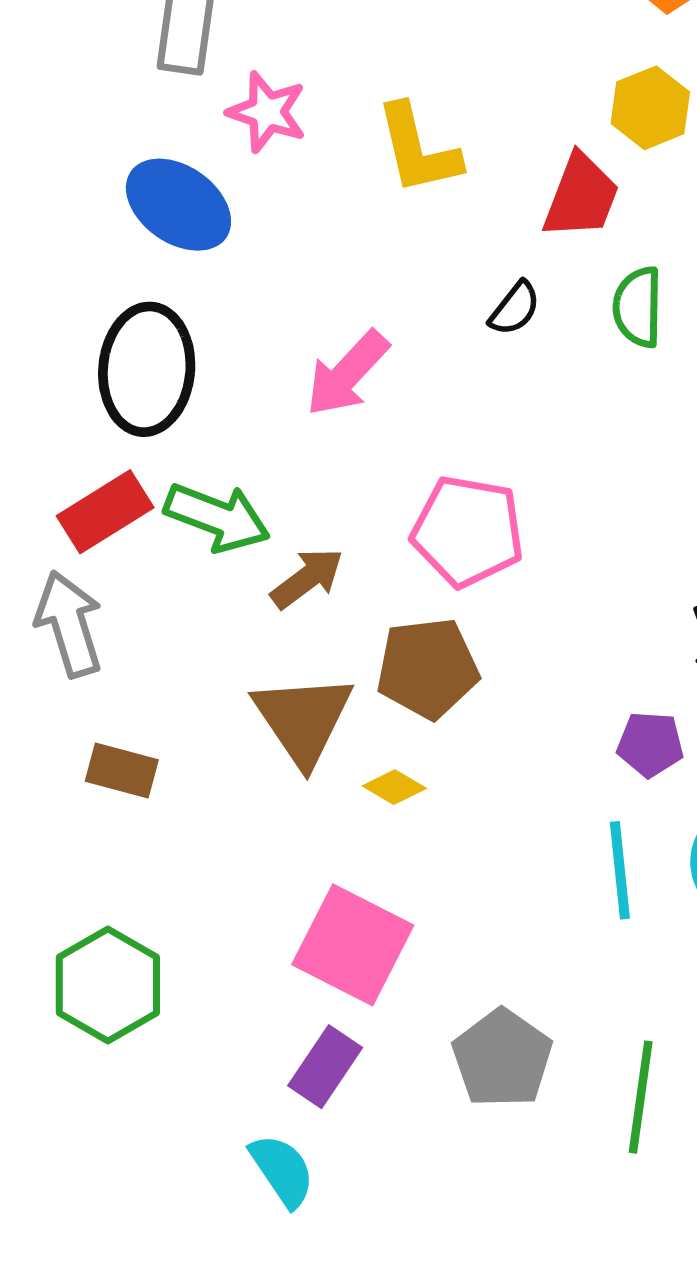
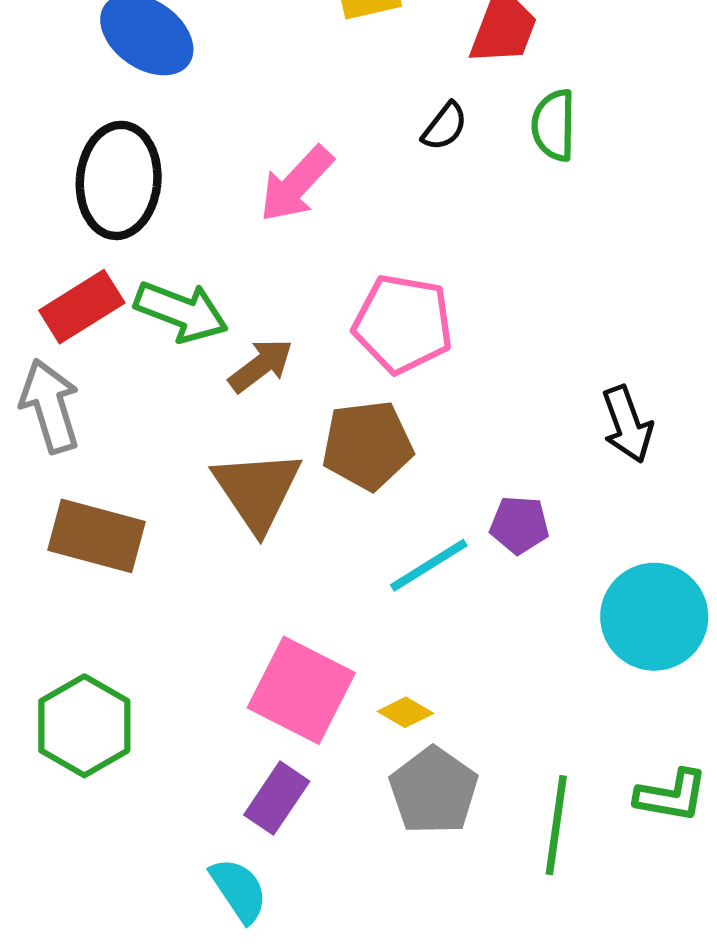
purple pentagon: (650, 744) -> (519, 525), moved
brown rectangle: (122, 771) -> (97, 536), size x1.5
yellow diamond: (394, 787) -> (405, 712), moved
cyan line: (620, 870) -> (429, 565), moved, turned 64

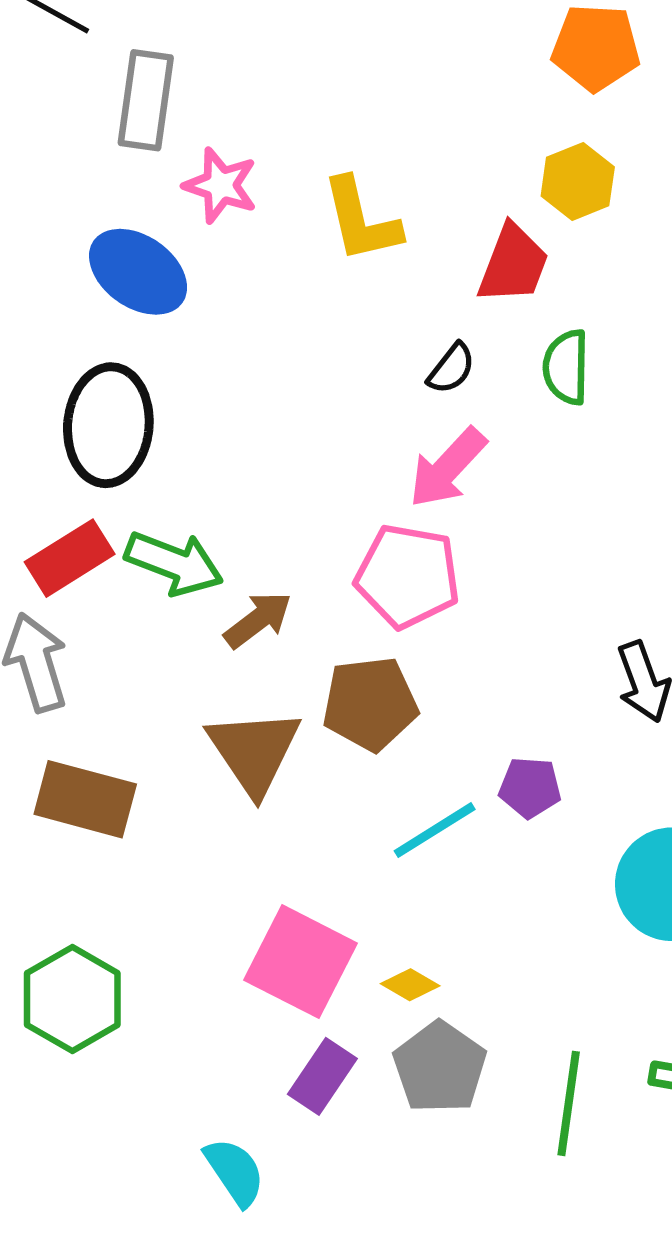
pink arrow: (296, 184) -> (447, 468), moved
purple rectangle: (277, 798) -> (322, 1076), moved

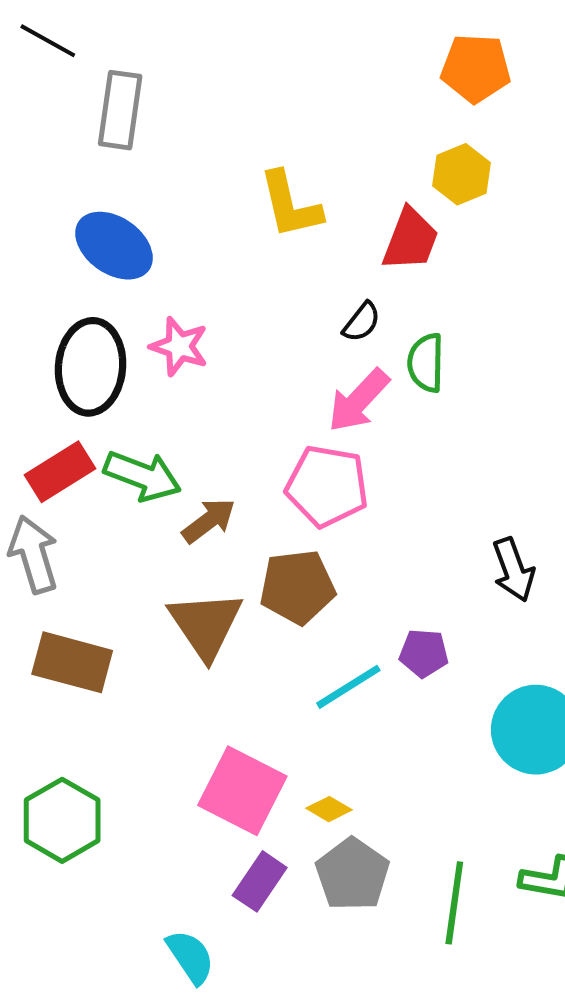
pink star: (221, 185) -> (179, 346), moved
green semicircle: (566, 367) -> (426, 363), moved

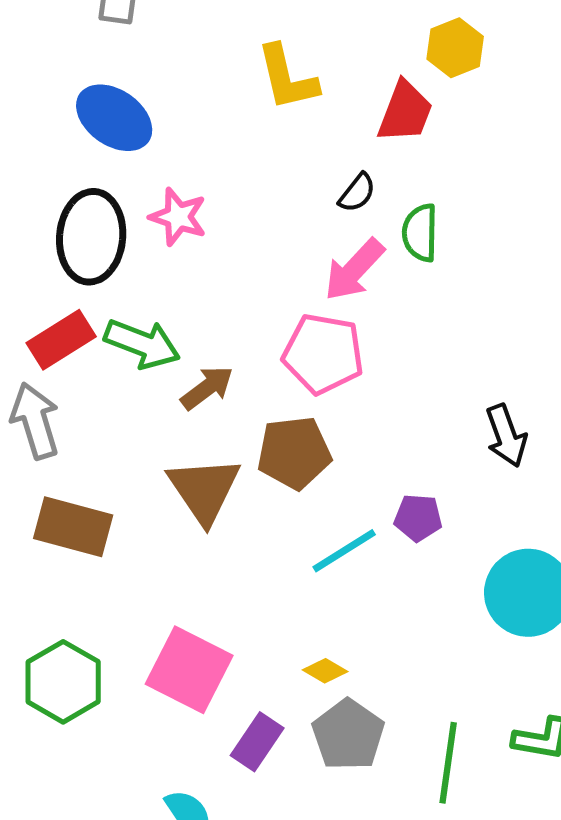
pink square: (242, 791) -> (189, 670), moved

